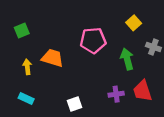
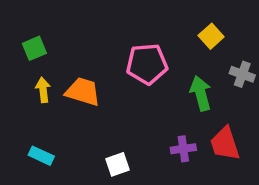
yellow arrow: (27, 67) -> (43, 90), moved

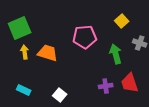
green square: (34, 48) -> (20, 28), size x1.6
white square: (118, 164) -> (60, 95), moved, turned -32

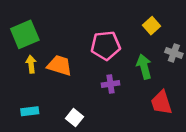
purple cross: (106, 86) -> (111, 84), moved
cyan rectangle: (24, 90) -> (30, 111), turned -32

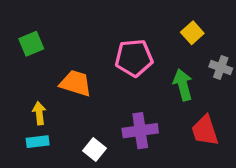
green square: (25, 34) -> (31, 44), size x0.7
yellow arrow: (31, 64) -> (39, 113), moved
purple cross: (111, 84) -> (140, 131), moved, size x1.5

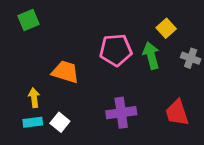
green square: (31, 44) -> (29, 20), moved
green arrow: (183, 85) -> (151, 55), moved
white square: (94, 150) -> (60, 122), moved

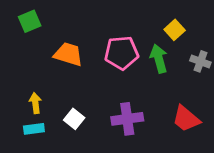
orange trapezoid: (65, 72) -> (68, 54), moved
red trapezoid: (177, 113) -> (186, 119), turned -32
white square: (60, 122) -> (74, 119), moved

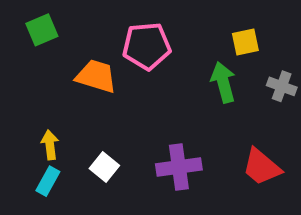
yellow square: (175, 30) -> (245, 42), turned 30
pink pentagon: (121, 53) -> (147, 46), moved
cyan rectangle: (34, 129) -> (48, 181), turned -54

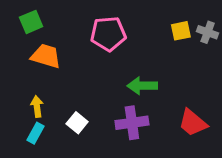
orange trapezoid: (96, 76) -> (46, 56), moved
green arrow: (223, 82) -> (142, 86), moved, turned -76
gray cross: (282, 86) -> (208, 32), moved

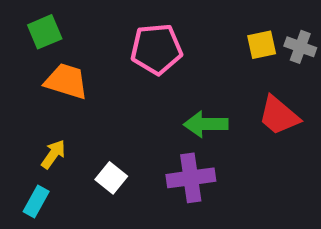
yellow arrow: (37, 106) -> (53, 154), turned 42
red trapezoid: (193, 123) -> (279, 116), moved
cyan rectangle: (35, 133) -> (36, 201), moved

